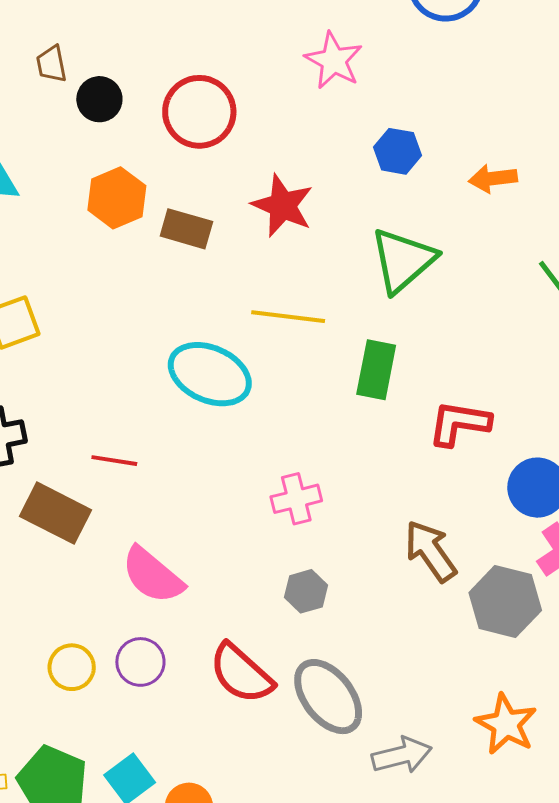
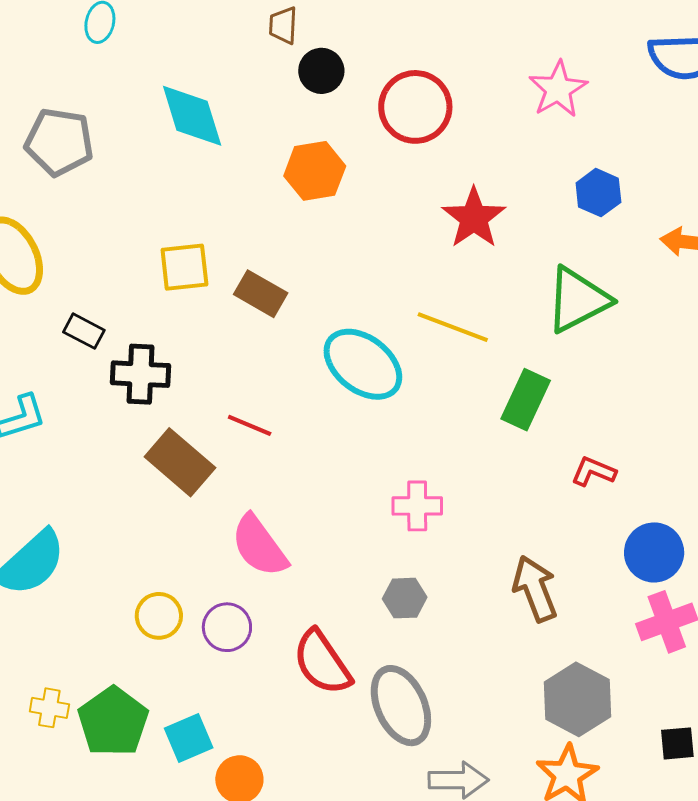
brown rectangle: (186, 229) -> (261, 294), moved
red L-shape: (459, 423) -> (593, 472), size x0.7
gray hexagon: (505, 602) -> (577, 699), moved

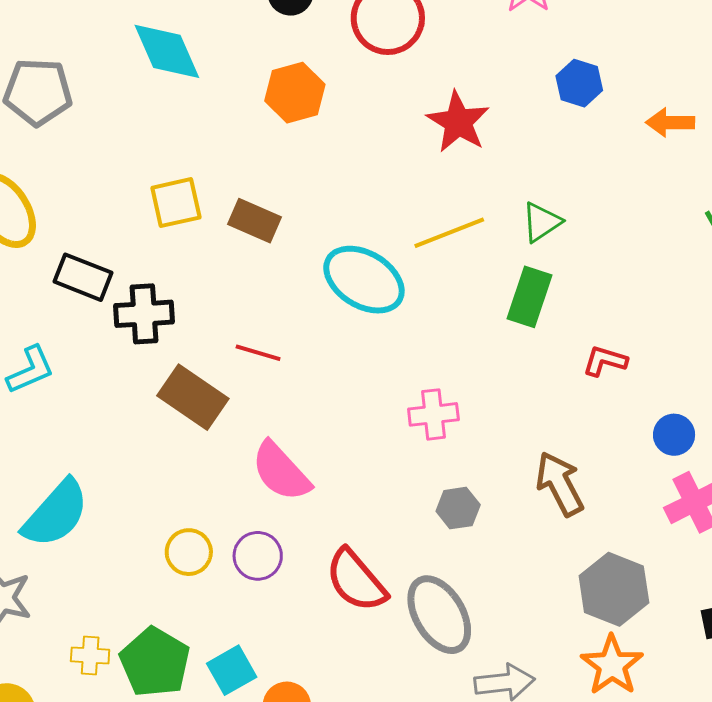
green triangle: (578, 300) -> (542, 222), moved, size x0.6
yellow line: (453, 327) -> (449, 233), turned -36
black rectangle: (84, 331) -> (83, 277), size x1.4
blue circle: (654, 552) -> (674, 435), size x0.7
gray hexagon: (405, 598) -> (458, 508), moved

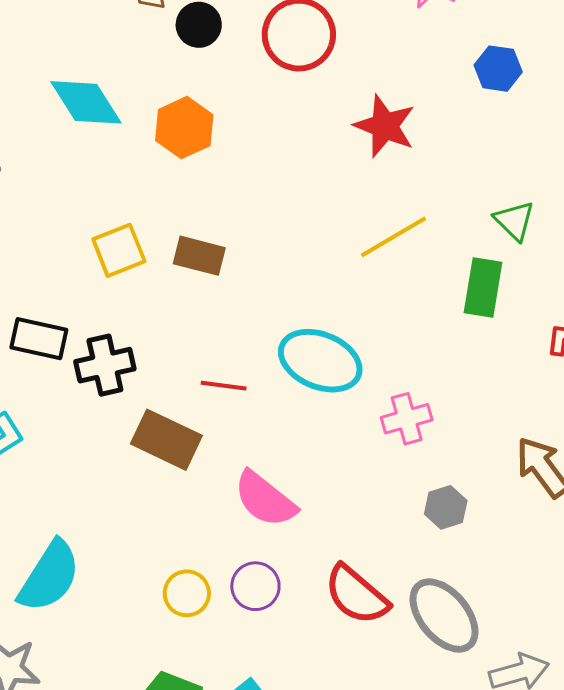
orange hexagon: (295, 93) -> (184, 128), moved
green triangle: (542, 222) -> (514, 221), moved, turned -33
cyan ellipse: (364, 280) -> (320, 361), moved

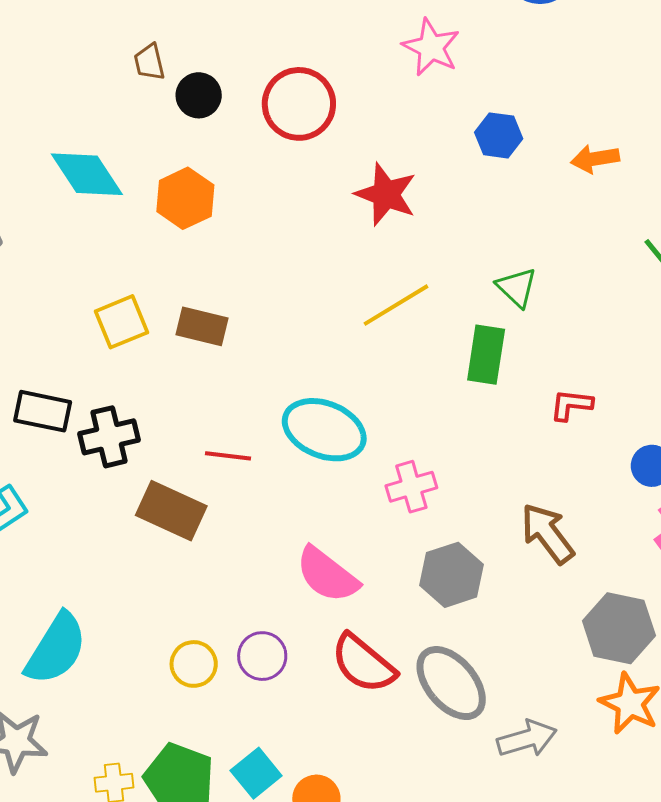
pink semicircle: (265, 499) -> (327, 575), moved
gray hexagon: (446, 507) -> (452, 575), size x1.5

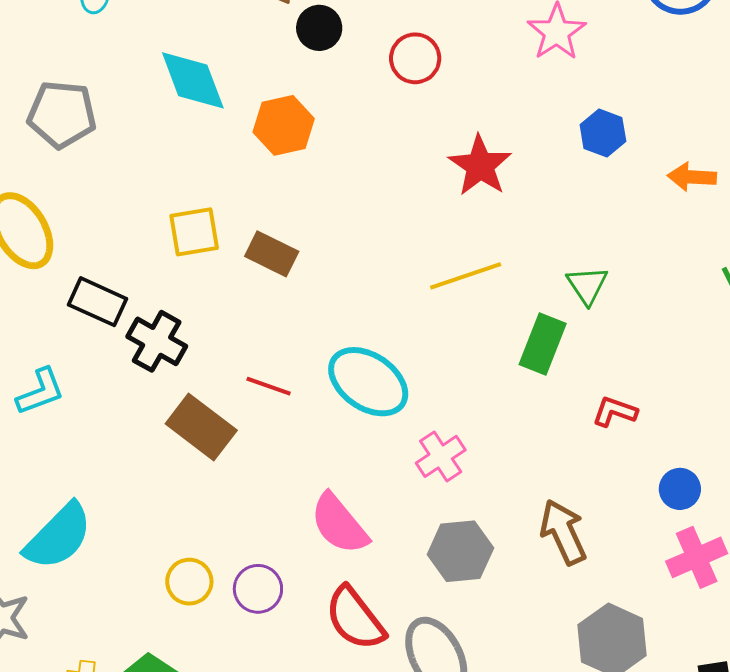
red circle: (299, 104) -> (415, 58), size x0.7
black cross: (109, 437) -> (157, 341), turned 30
pink cross: (411, 487) -> (441, 456), turned -30

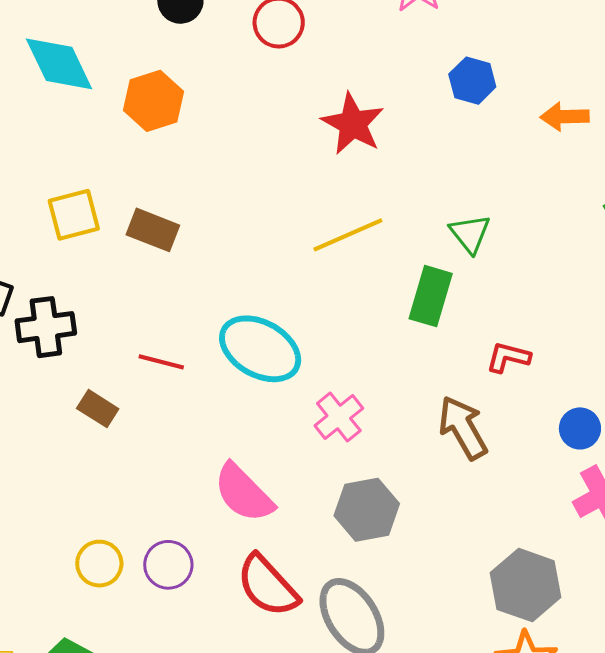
black cross: (157, 341) -> (46, 327), turned -32
brown rectangle: (201, 427) -> (98, 409), size x0.6
brown arrow: (563, 532) -> (463, 428), moved

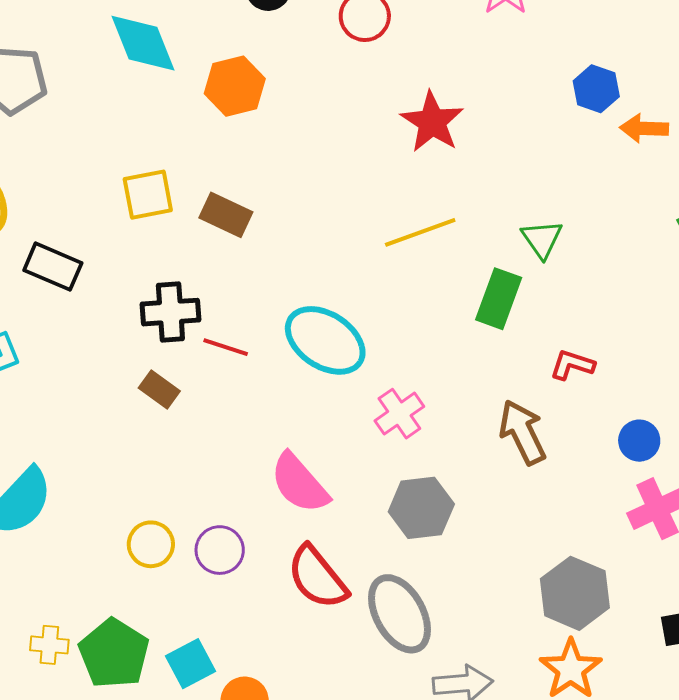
blue hexagon: (472, 81) -> (596, 89), moved
black cross: (46, 327) -> (170, 312), moved

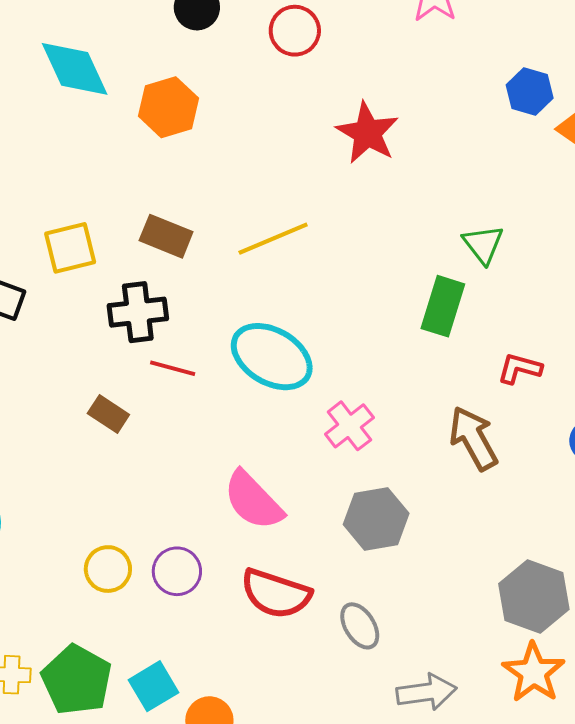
yellow square: (148, 195) -> (70, 248), moved
yellow line: (420, 232) -> (273, 239), moved
black cross: (170, 312) -> (138, 312), moved
red semicircle: (317, 577) -> (276, 594), turned -30
gray ellipse: (400, 614) -> (360, 626), size x0.6

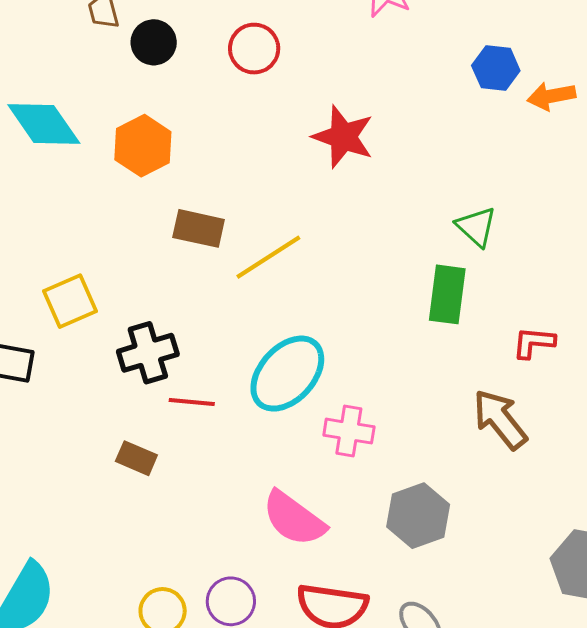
brown rectangle: (166, 236) -> (199, 228), moved
cyan ellipse: (272, 357) -> (287, 374), turned -68
pink cross: (349, 426) -> (349, 431), moved, turned -33

